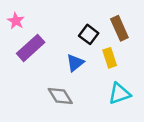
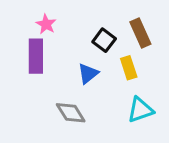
pink star: (16, 21) -> (46, 24), moved
purple rectangle: (31, 48) -> (36, 56), turned -48

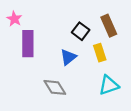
pink star: (46, 24) -> (14, 19), moved

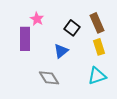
pink star: (14, 19) -> (37, 19), moved
yellow rectangle: (100, 53) -> (99, 47), moved

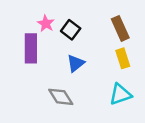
black square: (72, 28) -> (71, 30), moved

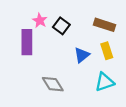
brown rectangle: (120, 28) -> (105, 25), turned -48
blue triangle: (76, 63) -> (82, 55), moved

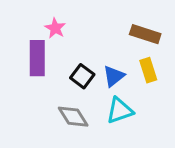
black square: (61, 26) -> (82, 76), moved
cyan triangle: (105, 82) -> (120, 111), moved

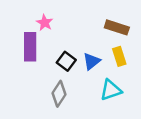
cyan triangle: (120, 111) -> (111, 90), moved
gray diamond: (73, 117) -> (59, 94), turned 65

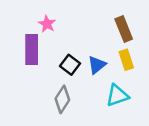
brown rectangle: (117, 27) -> (124, 29), turned 50

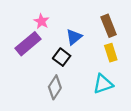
purple rectangle: (32, 49) -> (28, 44), turned 50
blue triangle: (97, 65) -> (74, 37), moved

